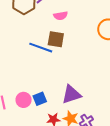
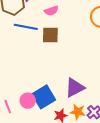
blue line: (41, 48) -> (26, 27), moved
blue square: (40, 99) -> (44, 97), size x1.6

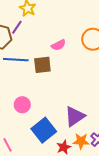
pink semicircle: (51, 11) -> (58, 45), moved
pink circle: (28, 101) -> (22, 105), moved

